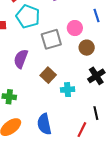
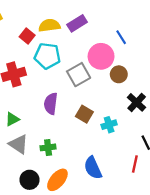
pink circle: (75, 28) -> (101, 56), size x1.5

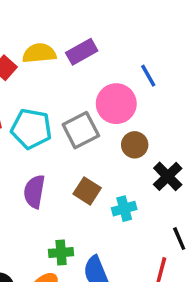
cyan pentagon: (47, 56) -> (31, 129), moved
brown circle: (119, 74) -> (135, 145), moved
purple semicircle: (51, 104) -> (34, 192), moved
green cross: (48, 147) -> (61, 253), moved

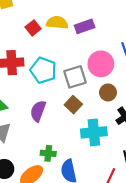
brown square: (87, 191) -> (73, 105), moved
cyan cross: (124, 209) -> (94, 132), size x1.6

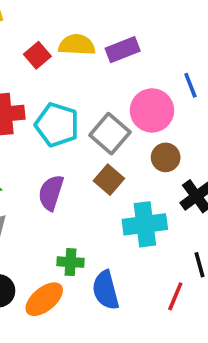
gray square: (75, 77) -> (110, 134), turned -30

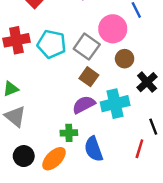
purple semicircle: (51, 193) -> (84, 105), moved, turned 50

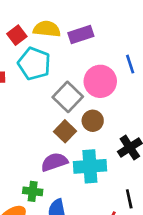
cyan pentagon: (52, 44) -> (34, 64), moved
brown circle: (125, 59) -> (93, 121), moved

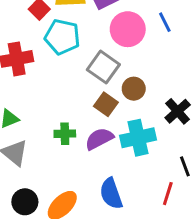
pink circle: (100, 81) -> (128, 29), moved
green cross: (33, 191) -> (65, 134), moved

